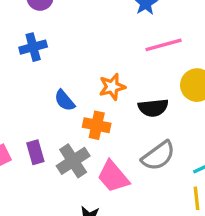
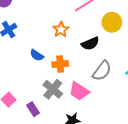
orange star: (112, 87) -> (61, 29), moved
purple rectangle: (35, 152) -> (33, 109), moved

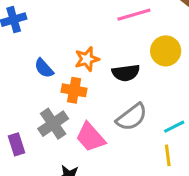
orange star: (61, 29) -> (87, 59), moved

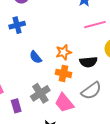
orange cross: (74, 90) -> (63, 73), moved

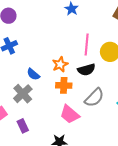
pink line: (95, 25) -> (87, 45), moved, turned -60
gray cross: (40, 93) -> (23, 94), moved

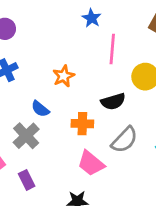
pink line: (87, 45) -> (112, 49), moved
orange star: (60, 64) -> (64, 76), moved

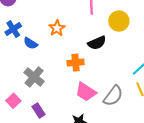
blue semicircle: (40, 109) -> (31, 43), moved
gray semicircle: (124, 140) -> (113, 96), moved

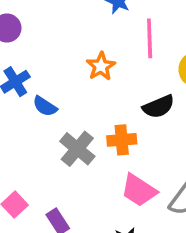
orange star: (57, 28) -> (101, 66), moved
gray cross: (34, 77) -> (77, 149), moved

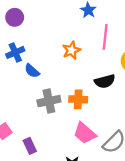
gray cross: (77, 149) -> (49, 101), turned 30

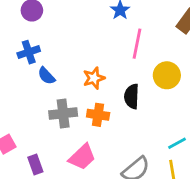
orange star: (71, 50) -> (94, 78), moved
black semicircle: (105, 81) -> (132, 96), turned 102
pink trapezoid: (85, 133) -> (82, 157), moved, turned -90

